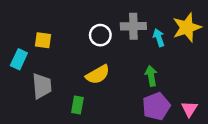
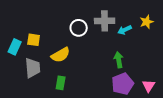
yellow star: (187, 27) -> (147, 22), size x0.6
cyan arrow: (159, 38) -> (125, 30), turned -96
yellow square: (43, 40) -> (34, 40), moved
yellow semicircle: (98, 75) -> (61, 55), moved

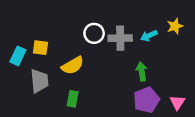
gray cross: (105, 21) -> (120, 38), moved

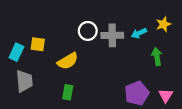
green arrow: (142, 71) -> (157, 57), moved
gray trapezoid: (39, 81) -> (24, 81), moved

